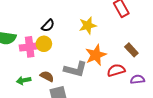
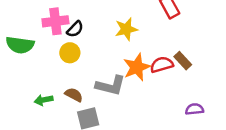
pink cross: (30, 47) -> (55, 21), moved
red semicircle: (116, 70) -> (162, 65), moved
purple semicircle: (137, 79) -> (194, 109), moved

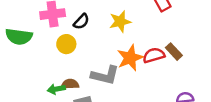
black semicircle: (75, 29) -> (81, 22), moved
brown semicircle: (74, 95) -> (70, 84), turned -30
green arrow: (44, 100) -> (56, 89), moved

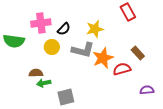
red semicircle: (154, 55) -> (122, 69), moved
gray L-shape: (105, 75) -> (83, 50), moved
brown semicircle: (70, 84) -> (36, 73), moved

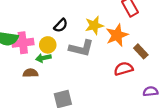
pink cross: (41, 23) -> (23, 43), moved
orange star: (103, 58) -> (117, 35), moved
green arrow: (44, 83) -> (43, 58), moved

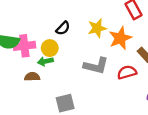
gray L-shape: (81, 48) -> (96, 66), moved

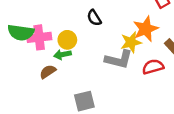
black semicircle: (63, 28) -> (94, 18), moved, turned 104
yellow star: (97, 28) -> (131, 42), moved
brown semicircle: (32, 77) -> (48, 72), turned -32

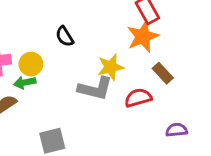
orange star: (146, 29) -> (143, 36), moved

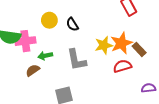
orange star: (143, 36) -> (121, 43), moved
yellow circle: (31, 64) -> (49, 20), moved
gray L-shape: (95, 89) -> (77, 60), moved, turned 65

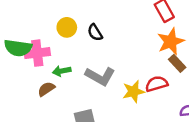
orange star: (121, 43) -> (171, 41), moved
yellow star: (104, 45) -> (133, 92), moved
gray L-shape: (77, 60) -> (100, 76), turned -50

